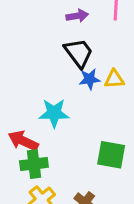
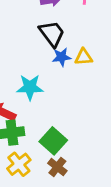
green square: (111, 155) -> (53, 141), moved, turned 32

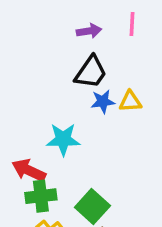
black trapezoid: (52, 34) -> (91, 72), turned 72

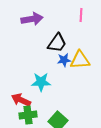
purple arrow: (89, 31) -> (32, 19), moved, size x1.5
yellow triangle: (130, 102) -> (80, 60), size x1.5

